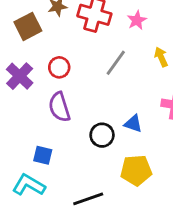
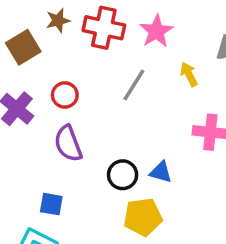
pink star: (137, 20) -> (156, 31), size x1.4
blue triangle: (133, 124) -> (161, 172), moved
yellow pentagon: (136, 170) -> (143, 217), moved

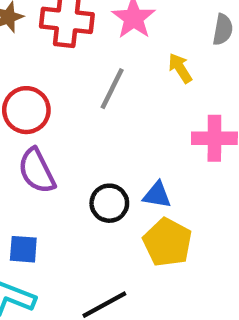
red circle: (65, 95) -> (26, 110), size x1.4
yellow pentagon: (143, 217) -> (167, 242), moved, turned -30

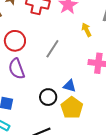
gray line: (112, 89) -> (52, 49), moved
black circle: (109, 203) -> (48, 97), moved

